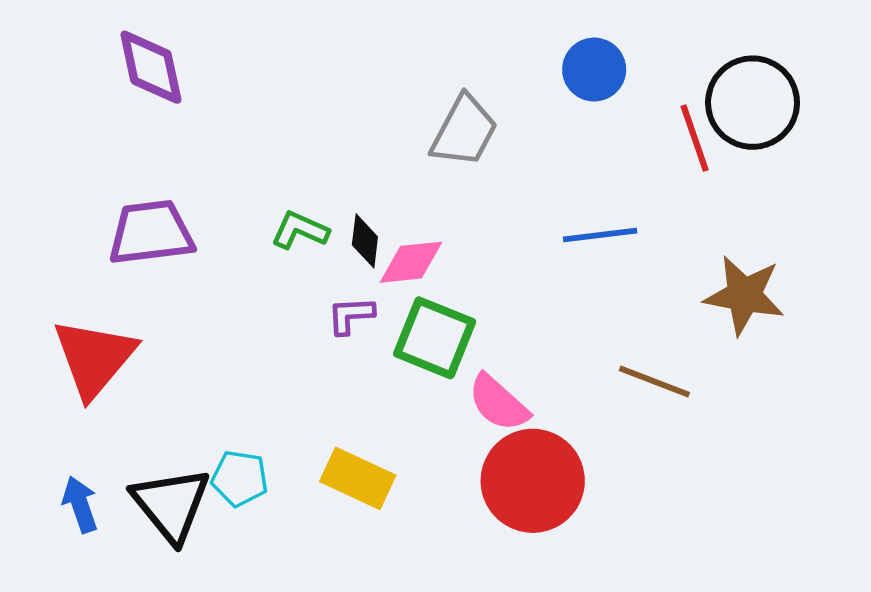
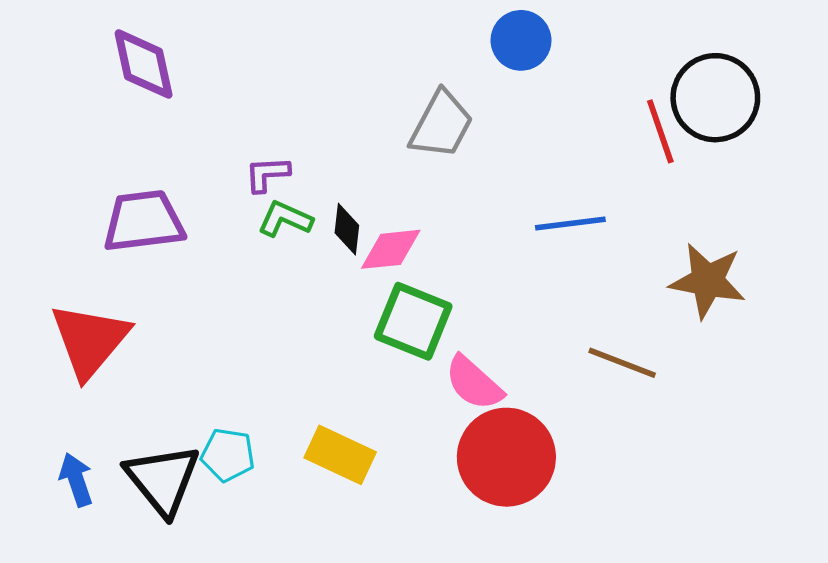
blue circle: (594, 70) -> (521, 40), moved
purple L-shape: (351, 315) -> (267, 174), moved

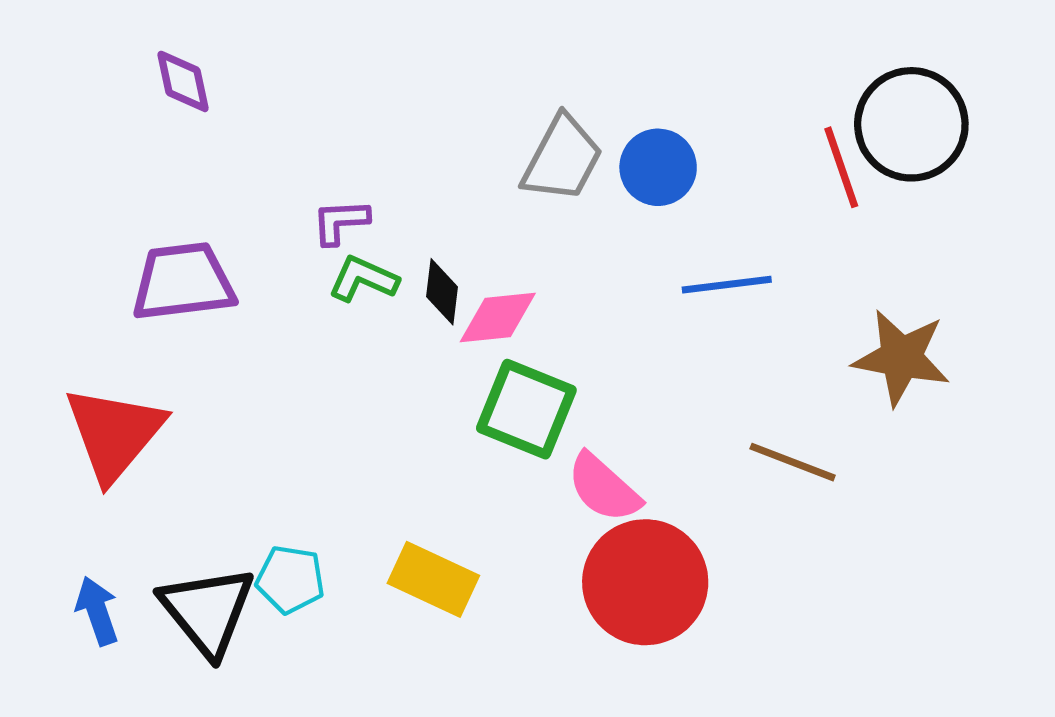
blue circle: (521, 40) -> (658, 167), moved
purple diamond: (144, 64) -> (183, 81), size x0.7

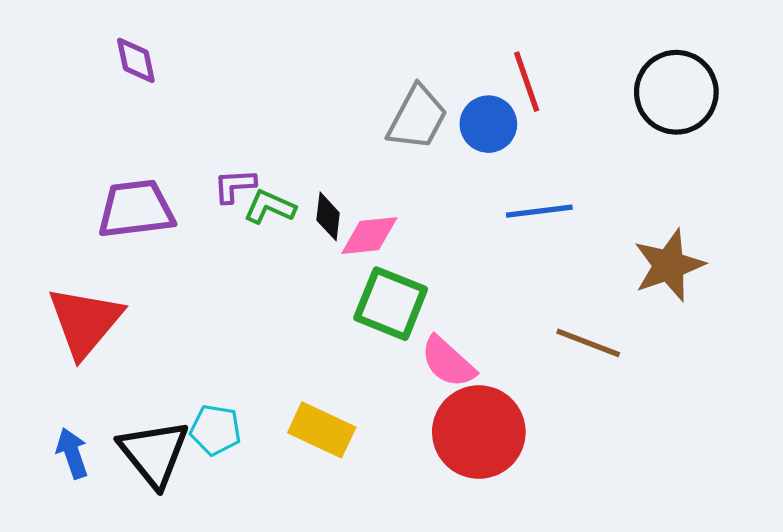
red line: (841, 167) -> (527, 82), moved
purple L-shape: (340, 222) -> (235, 186), moved
brown star: (901, 358) -> (669, 265), turned -30

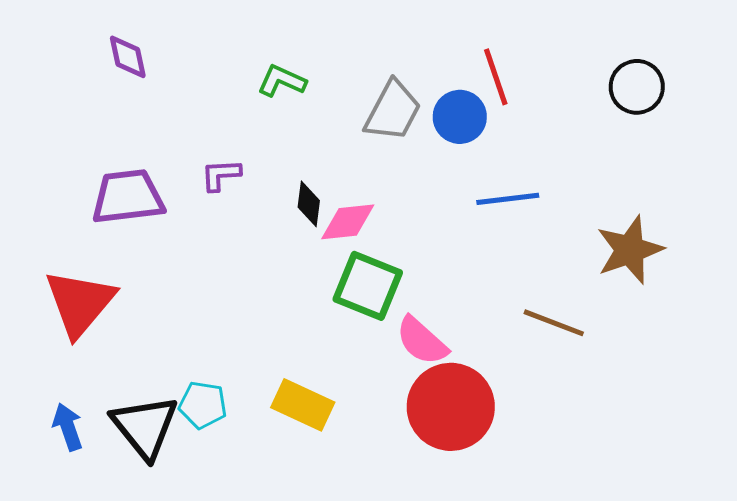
black circle: (676, 92) -> (637, 87), size x0.7
green L-shape: (270, 207) -> (282, 81), moved

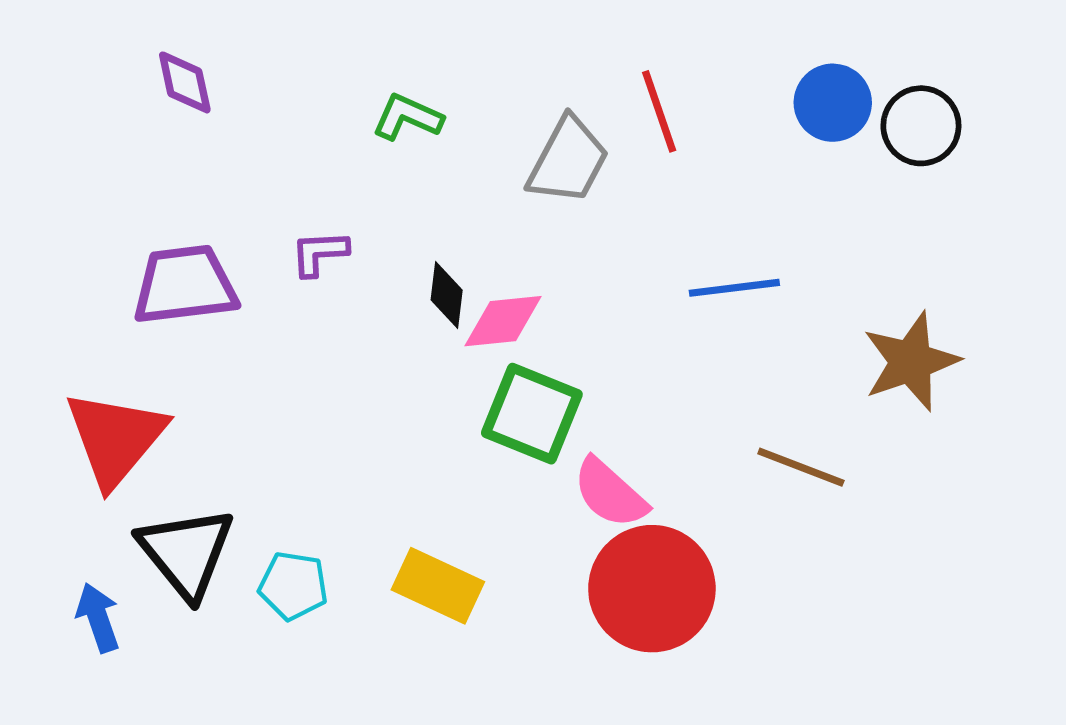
red line: (496, 77) -> (659, 111), moved
blue circle: (460, 117) -> (833, 103), moved
black triangle: (145, 427) -> (186, 552), moved

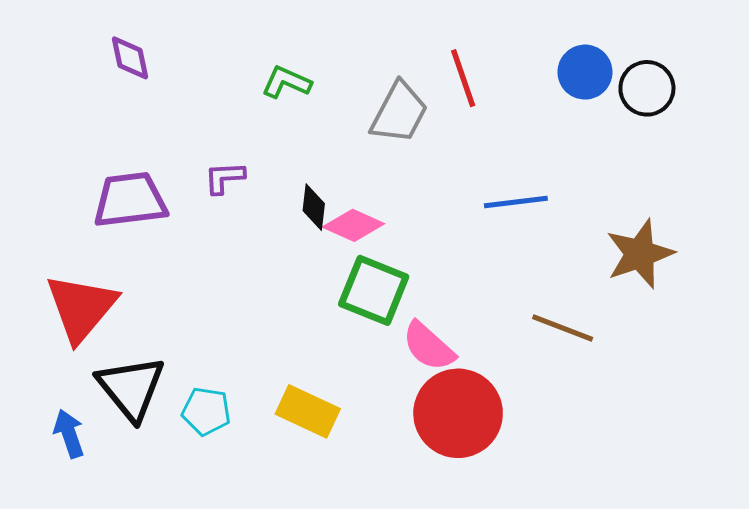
pink diamond: (503, 321) -> (353, 225), turned 30

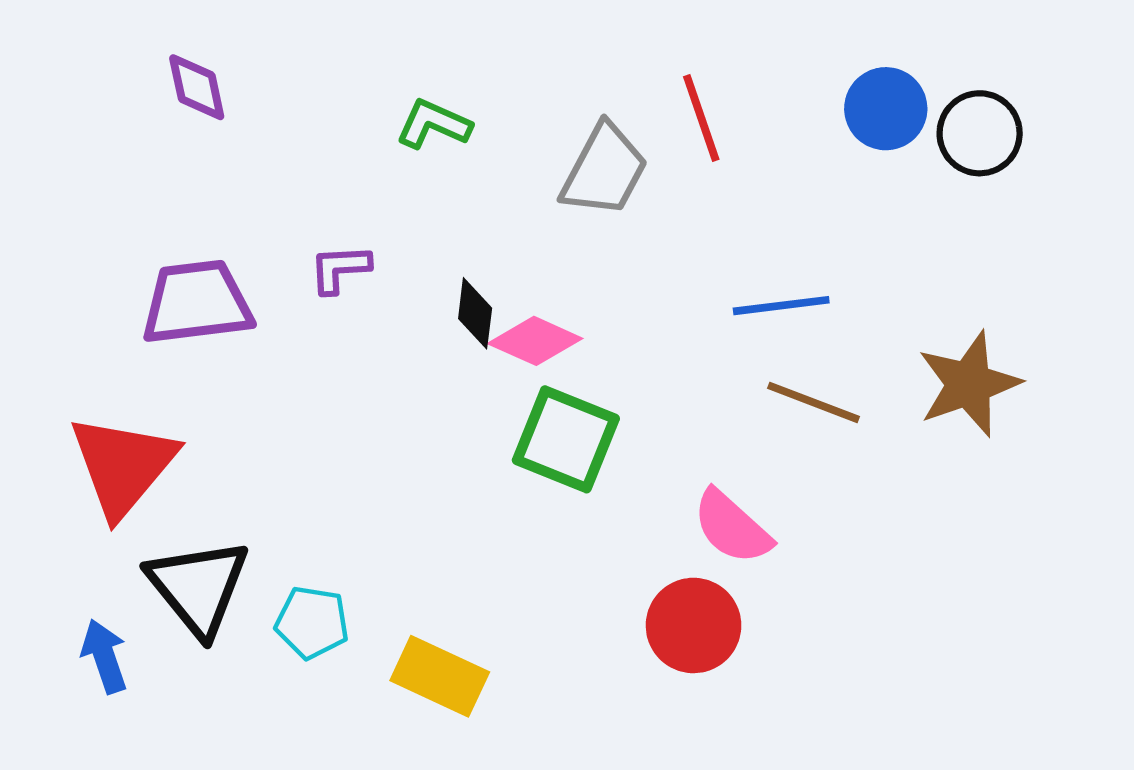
brown line: (563, 328) -> (813, 402), moved
pink semicircle: (429, 346) -> (732, 527), moved
yellow rectangle: (308, 411) -> (440, 676), moved
red circle: (458, 413) -> (694, 625), size x0.7

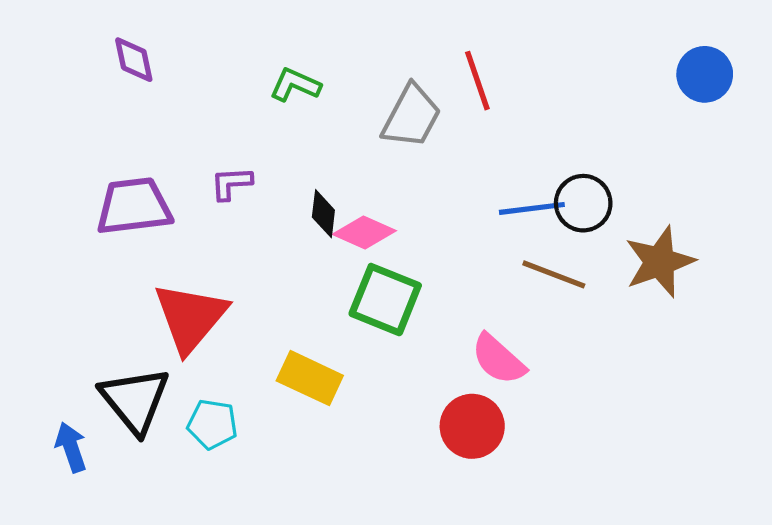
blue circle: (886, 109) -> (705, 74), moved
black circle: (980, 133) -> (583, 203), moved
red triangle: (123, 466) -> (190, 317), moved
yellow rectangle: (440, 676) -> (310, 378), moved

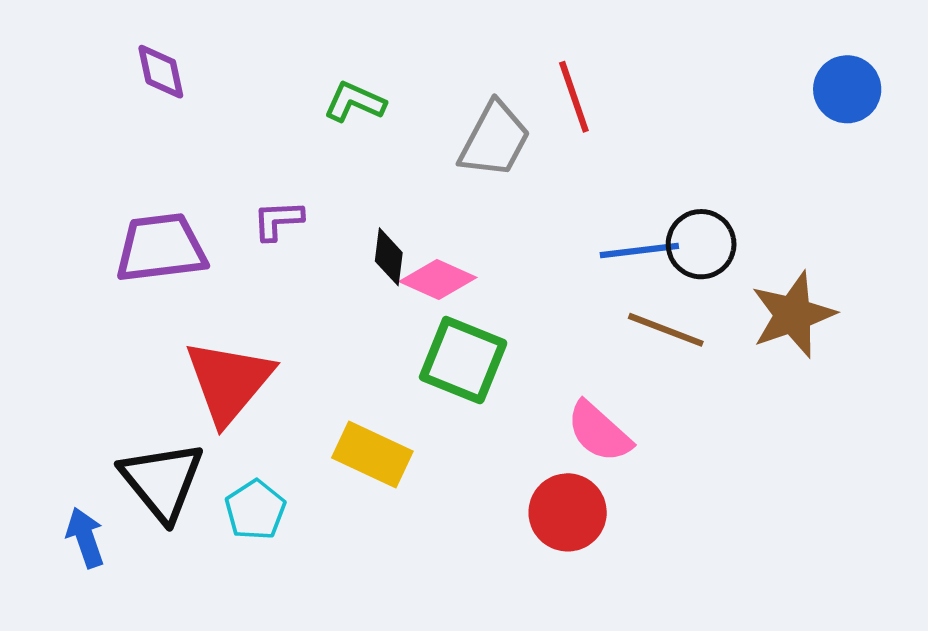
cyan pentagon: (212, 424) -> (255, 510), turned 30

